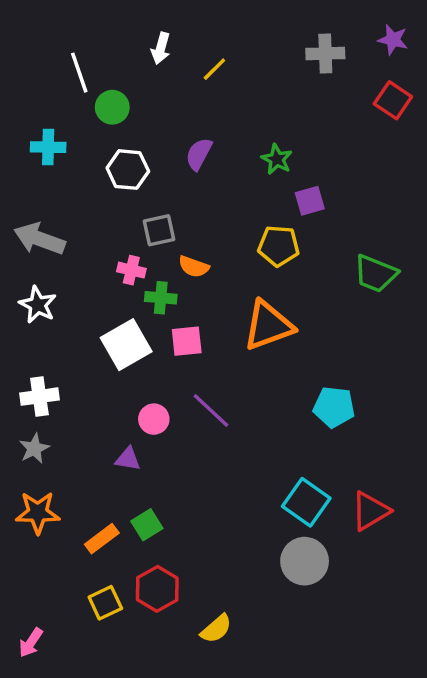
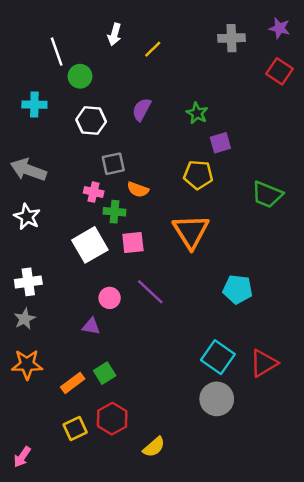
orange triangle: (268, 326) -> (191, 231), turned -42

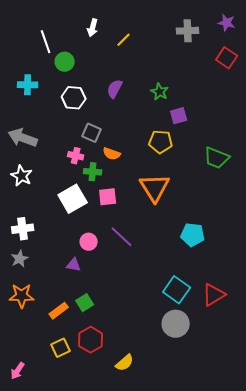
gray square: (113, 164) -> (92, 133), turned 36

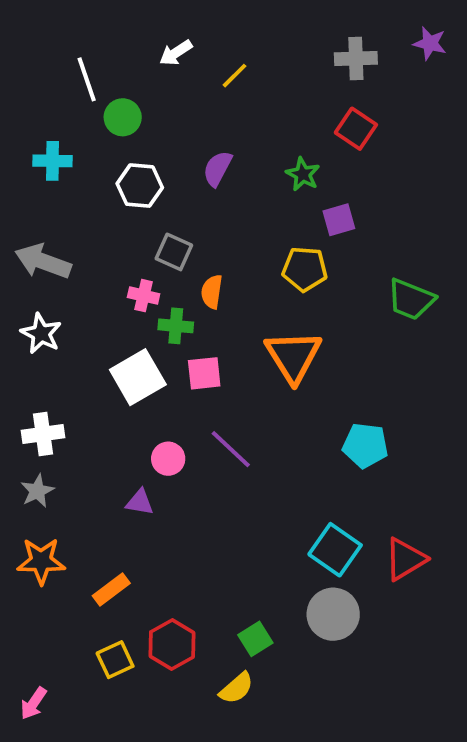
white arrow: (93, 28) -> (176, 53), turned 42
red square: (227, 58) -> (356, 129), moved
orange semicircle: (112, 154) -> (212, 292), turned 78
green square: (85, 303) -> (255, 639), moved

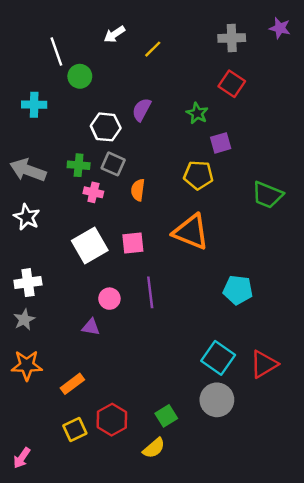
white hexagon: (140, 186) -> (106, 127), moved
green cross: (176, 326) -> (79, 165), moved
orange triangle: (293, 356) -> (191, 232), turned -36
purple line: (231, 449) -> (150, 292), turned 40

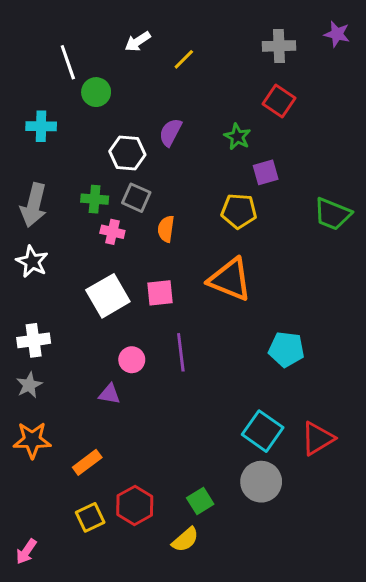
gray arrow: (28, 170) -> (34, 205), turned -96
green trapezoid: (268, 195) -> (333, 214), moved

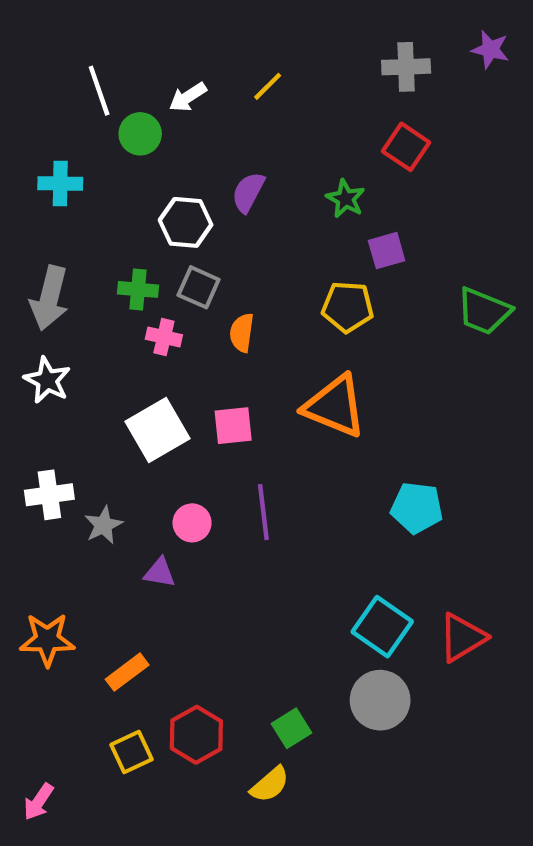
white arrow: (138, 42) -> (188, 97), moved
gray star: (29, 385) -> (103, 525), moved

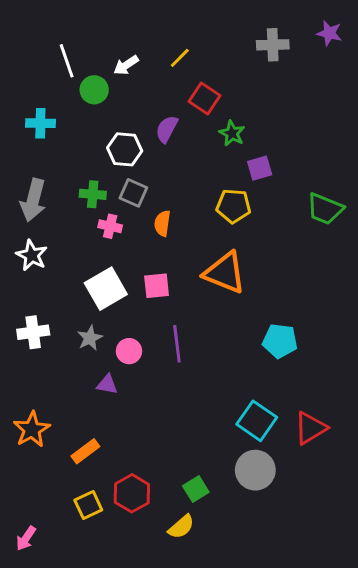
red square: (406, 147) -> (204, 99), moved
gray star: (103, 525) -> (90, 338), moved
orange star: (47, 640) -> (32, 429), turned -30

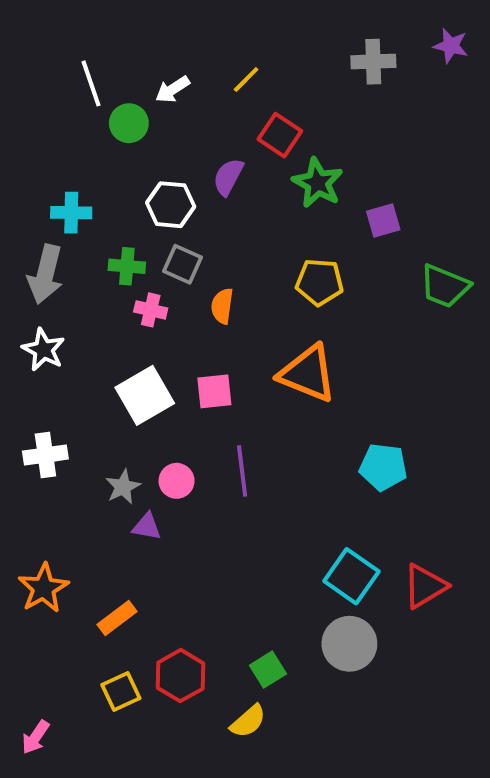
cyan cross: (40, 123) -> (71, 213), moved
green star: (232, 133) -> (318, 183), size x1.4
purple square: (260, 168) -> (383, 221), moved
gray star: (90, 338) -> (123, 487), moved

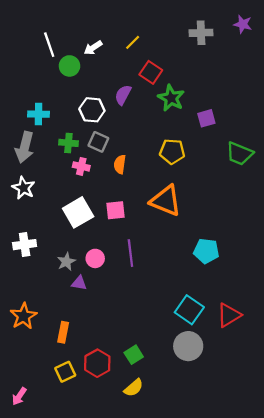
orange rectangle: (117, 618) -> (63, 332), turned -42
green square: (268, 670) -> (134, 355), moved

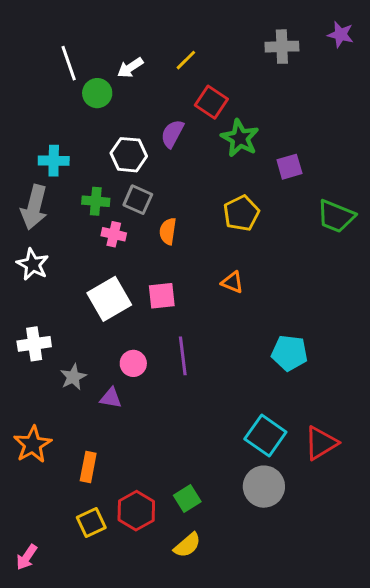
yellow pentagon: (172, 151) -> (241, 213), turned -30
orange triangle: (166, 201) -> (232, 282), size x0.5
gray star: (66, 262) -> (73, 377), moved

